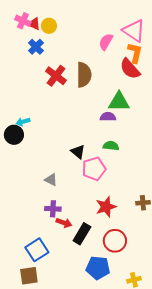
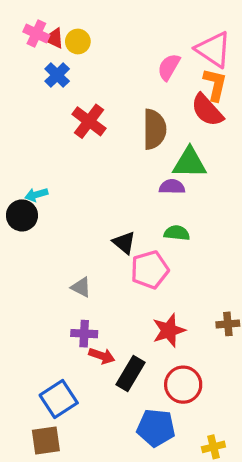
brown semicircle: (84, 75) -> (154, 129), moved

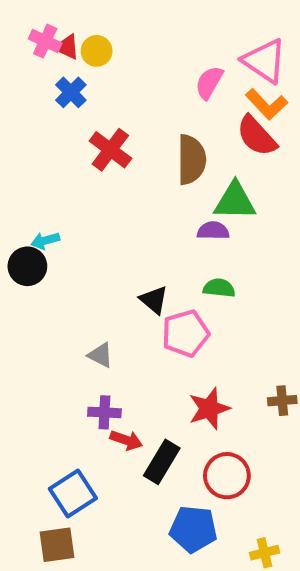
orange L-shape: (215, 85) -> (266, 104), turned 124

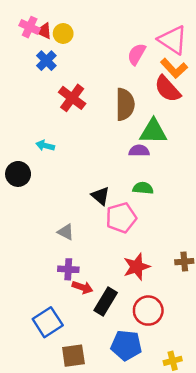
cyan arrow: (45, 241) -> (45, 146), moved, turned 30
brown square: (57, 545) -> (73, 356), moved

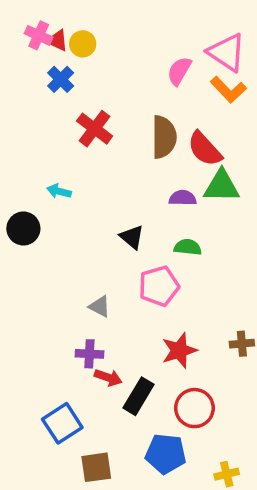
red semicircle: (168, 89) -> (205, 149), moved
green triangle: (153, 131) -> (222, 186), moved
black triangle: (101, 196) -> (132, 237), moved
gray triangle: (66, 232) -> (100, 306), moved

